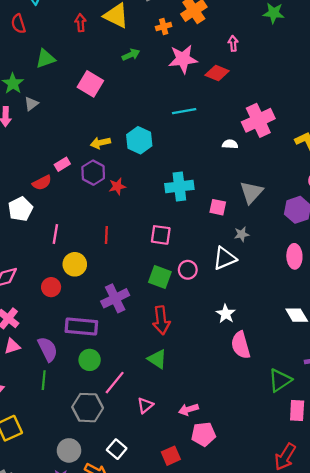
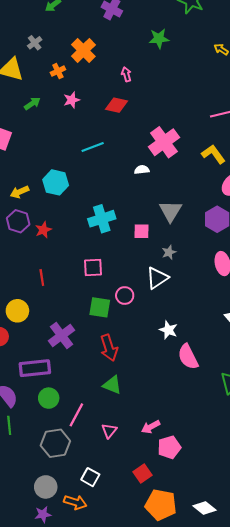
pink star: (183, 59) -> (72, 100), moved, size x0.6

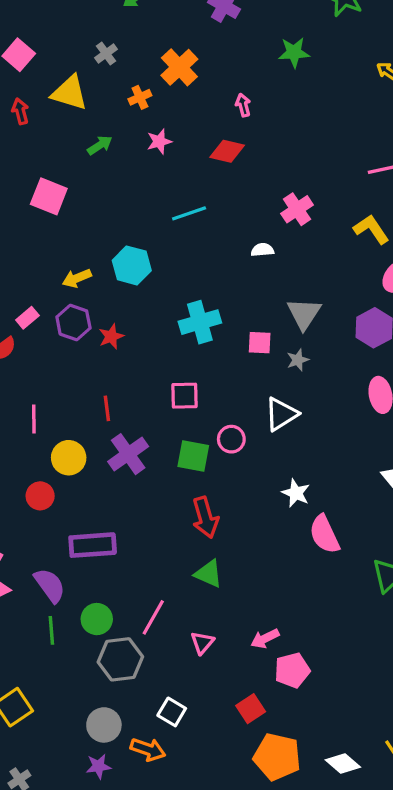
pink cross: (164, 142) -> (297, 209), size x0.7
gray star: (169, 252) -> (298, 360), moved
purple cross: (62, 336) -> (128, 454), moved
green circle: (49, 398) -> (97, 619), moved

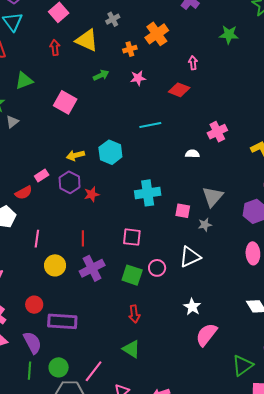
red circle: (40, 496) -> (34, 305), moved
red arrow: (205, 517) -> (134, 314), size x0.7
pink semicircle: (324, 534) -> (206, 335), turned 55

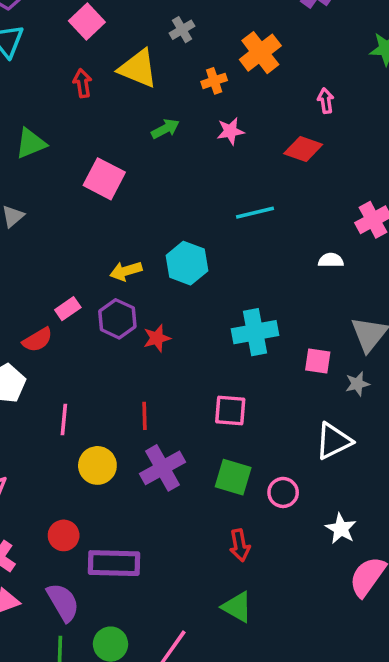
pink circle: (157, 268) -> (283, 492), moved

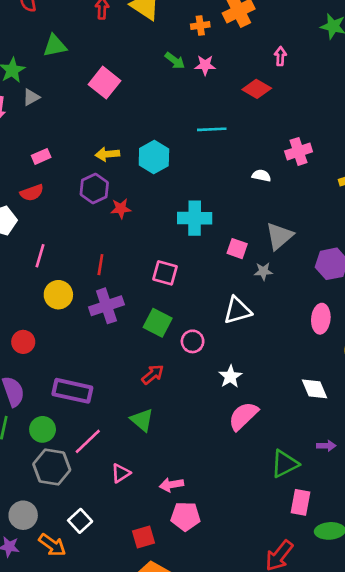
green arrow: (165, 129) -> (175, 61), moved, turned 54
pink rectangle: (68, 309) -> (41, 156), moved
red arrow: (240, 545) -> (153, 374), turned -130
purple rectangle: (114, 563) -> (72, 391), moved

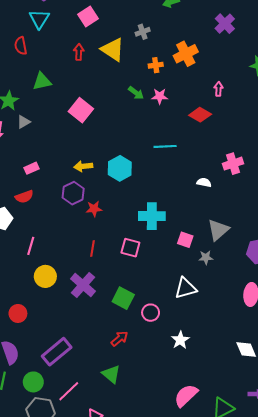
red line: (100, 265) -> (92, 248), moved
pink square: (165, 273) -> (130, 248), moved
purple cross: (106, 306) -> (83, 285), turned -30
purple rectangle: (72, 391) -> (57, 352), turned -52
pink semicircle: (243, 416) -> (186, 396), moved

